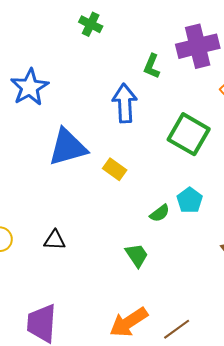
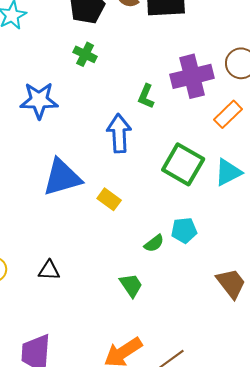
blue star: (30, 87) -> (39, 100), moved, turned 30
cyan pentagon: (190, 200) -> (184, 230), turned 30

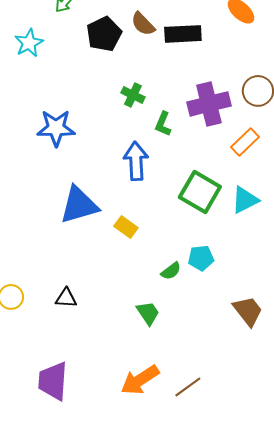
green cross: (85, 54) -> (133, 95), moved

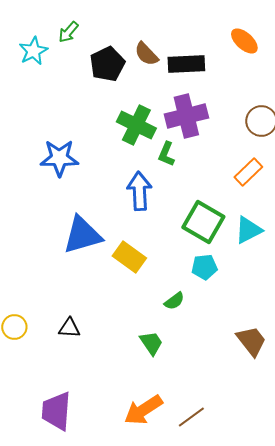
cyan star: (29, 43) -> (33, 51), moved
green cross: (133, 95) -> (136, 125), size x1.6
purple cross: (209, 104) -> (186, 116), moved
yellow rectangle: (126, 227) -> (129, 257), size x1.4
cyan pentagon: (201, 258) -> (204, 267), moved

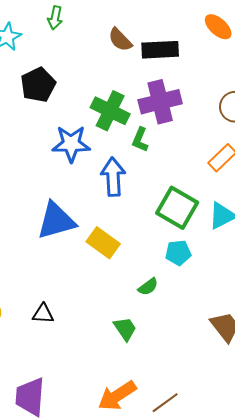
green arrow: (68, 32) -> (55, 18), moved, turned -30
black pentagon: (107, 64) -> (38, 85), moved
blue star: (59, 158) -> (71, 144), moved

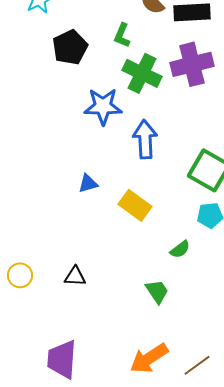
green L-shape: (140, 140) -> (122, 35), moved
blue triangle: (56, 221) -> (88, 183), size x0.5

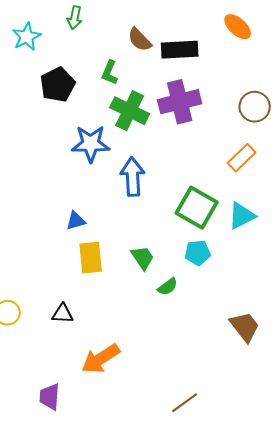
yellow rectangle: (135, 205) -> (91, 258), moved, turned 48
green trapezoid: (157, 291) -> (143, 258), moved
orange arrow: (149, 358) -> (101, 359), moved
purple trapezoid: (62, 359) -> (50, 397), size x0.7

